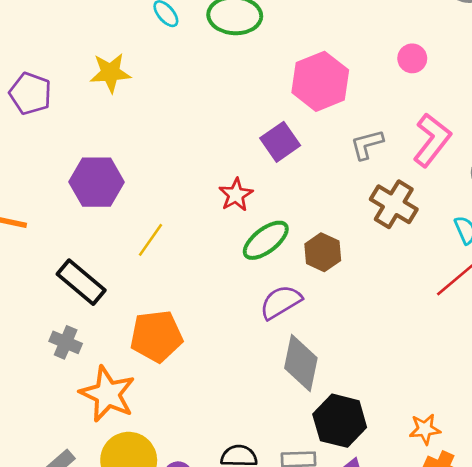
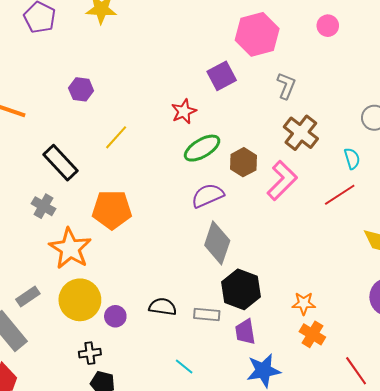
pink L-shape: (432, 140) -> (282, 180), moved
gray L-shape: (367, 144) -> (286, 86), turned 120
purple hexagon: (97, 182) -> (81, 89), size x0.6

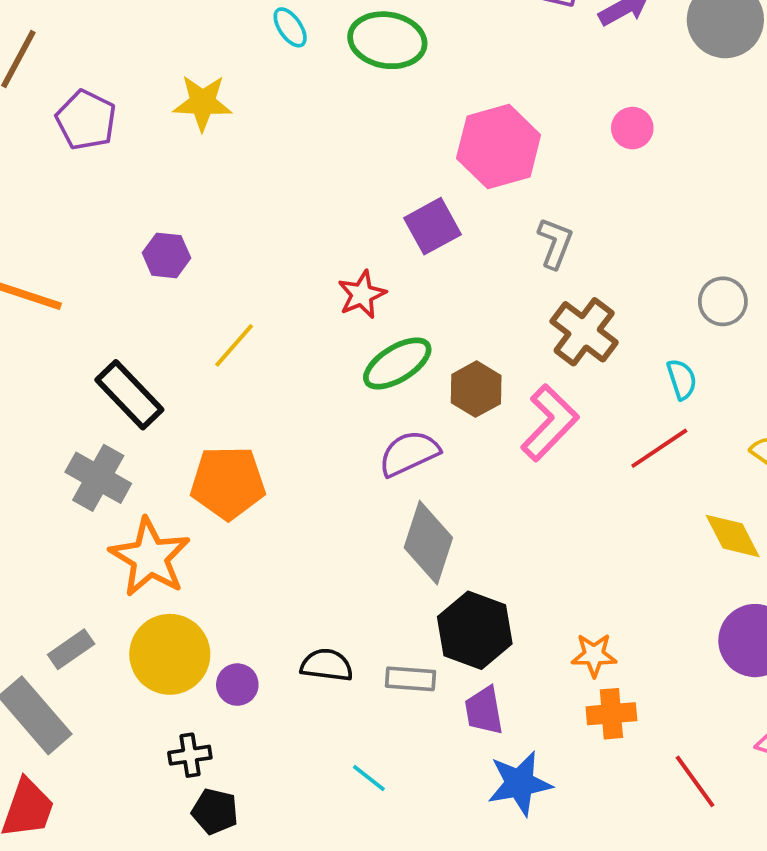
gray cross: (43, 206) -> (98, 478), size x1.4
orange cross: (312, 334) -> (611, 714), turned -35

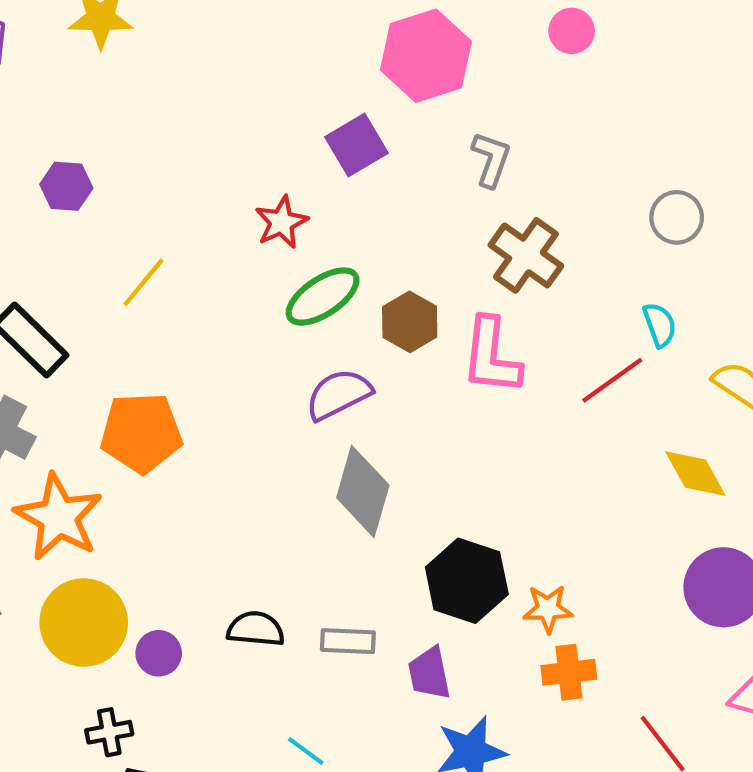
cyan semicircle: (682, 379) -> (660, 325), moved
pink L-shape: (550, 423) -> (491, 356), turned 144
black hexagon: (475, 630) -> (467, 581), moved

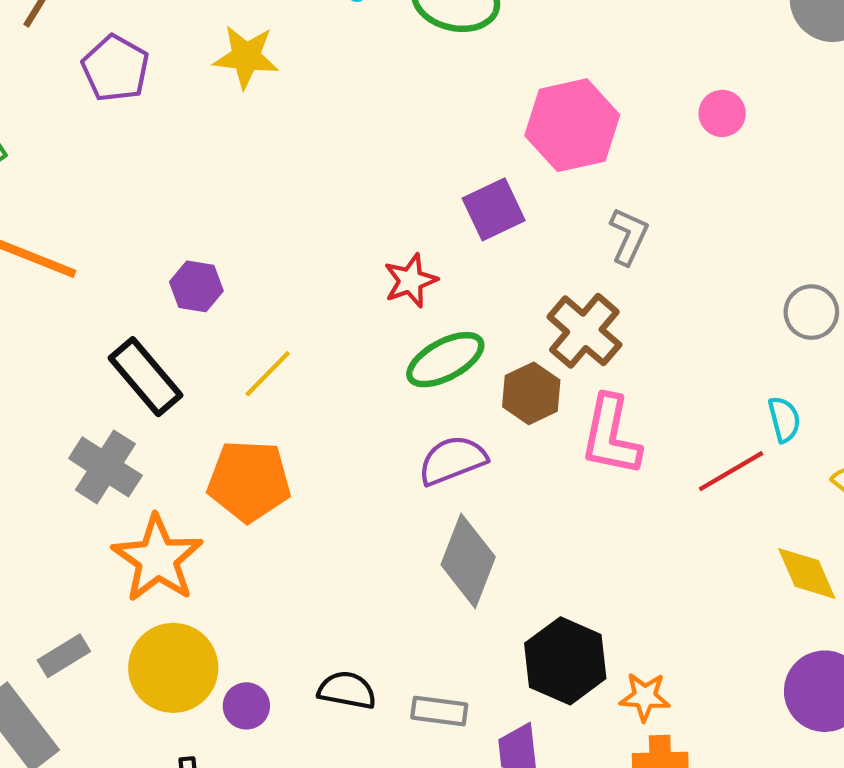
purple hexagon: (66, 186) -> (196, 286), moved
brown cross: (526, 255) -> (584, 331), moved
yellow line: (143, 282) -> (268, 374), moved

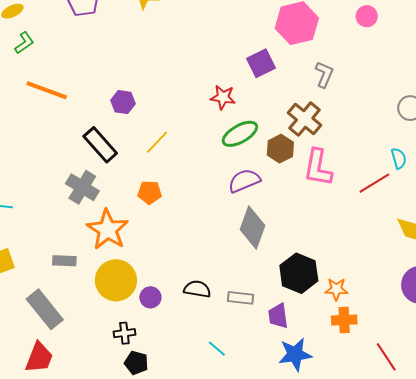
red star: (411, 281) -> (223, 97), turned 30
orange pentagon: (249, 481) -> (150, 192), size x0.6
gray rectangle: (64, 656) -> (64, 261), moved, turned 35

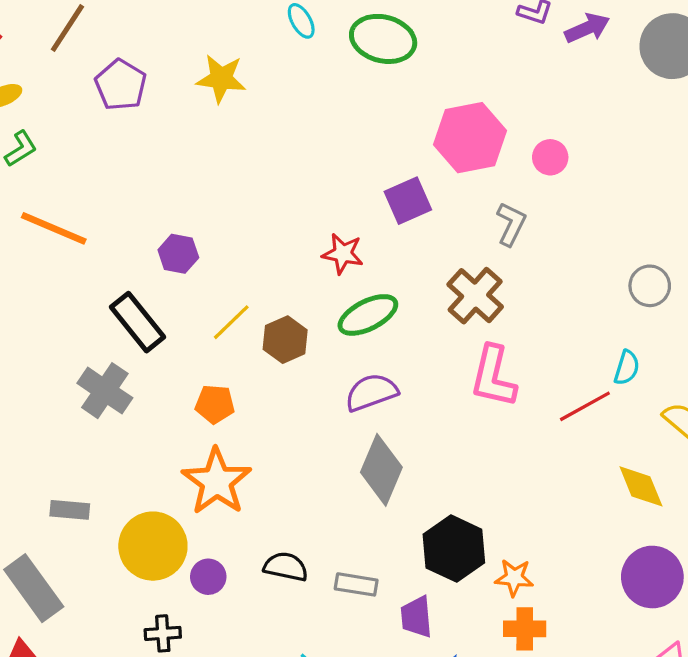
pink circle: (367, 16) -> (550, 157), moved
brown hexagon: (280, 149) -> (285, 340), moved
cyan semicircle: (399, 158) -> (627, 368), turned 30
orange star: (108, 230) -> (217, 481), moved

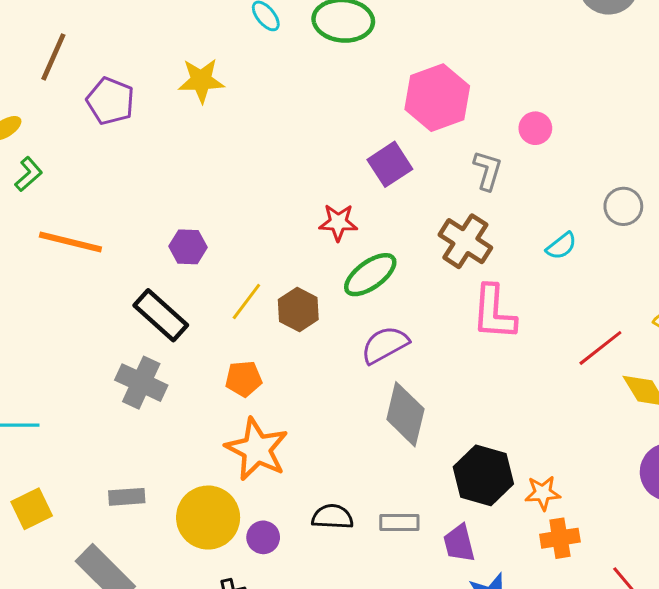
pink circle: (550, 157) -> (535, 128), moved
cyan semicircle: (627, 368) -> (561, 246), moved, turned 44
red line: (585, 406) -> (600, 348), moved

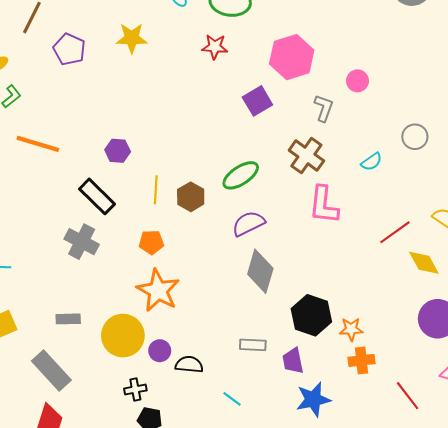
red star: (338, 222) -> (215, 47), moved
yellow line: (246, 302) -> (156, 190), turned -36
black semicircle: (332, 517) -> (189, 365), moved

